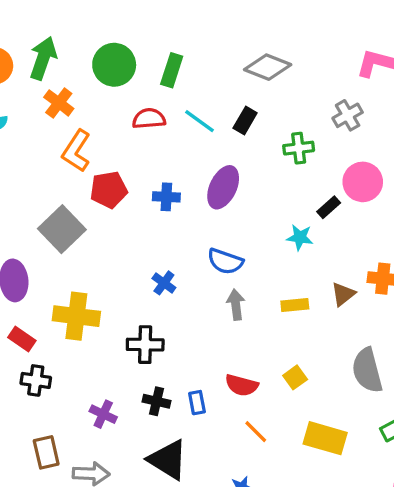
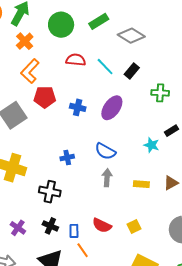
gray diamond: (268, 67) -> (131, 36), moved
green rectangle: (172, 70) -> (99, 21), moved, turned 30
blue cross: (164, 283) -> (67, 157), turned 32
orange line: (256, 432) -> (83, 250), moved

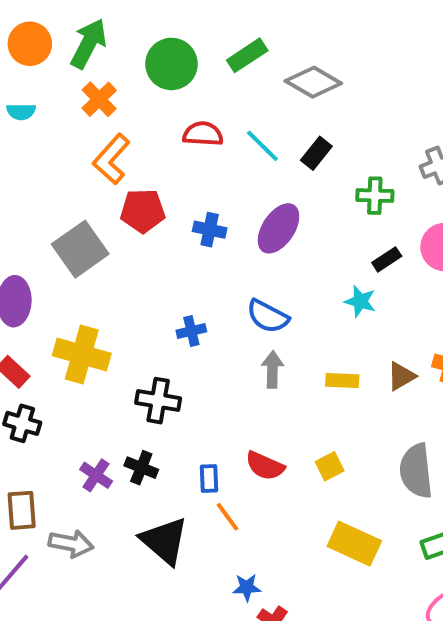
black rectangle: (171, 131) -> (387, 259), moved
black cross: (50, 226) -> (141, 468), moved

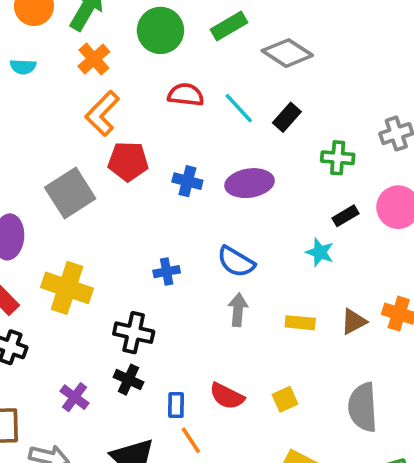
purple ellipse: (278, 228) -> (250, 183), turned 45
black cross: (141, 468) -> (128, 380), moved

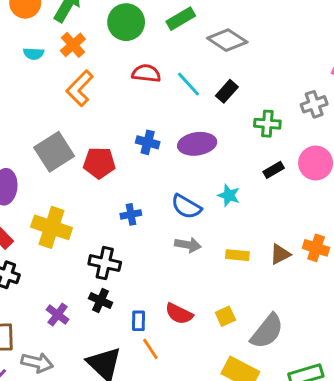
cyan semicircle: (23, 67) -> (34, 54), moved
red pentagon: (128, 161) -> (99, 163), moved
cyan star: (320, 252) -> (229, 195), moved
gray arrow: (238, 310) -> (188, 245), turned 95
gray semicircle: (363, 407) -> (267, 331), moved, turned -138

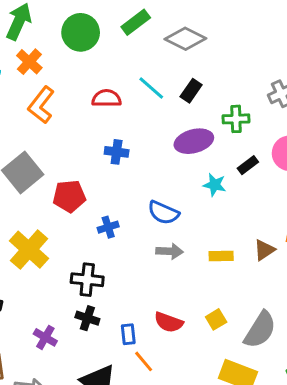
red semicircle: (146, 73) -> (107, 98), moved
purple ellipse: (197, 144) -> (194, 141), moved
red pentagon: (99, 163) -> (69, 196), moved
cyan star: (229, 195) -> (215, 185), moved
yellow cross: (52, 227) -> (29, 250), turned 30

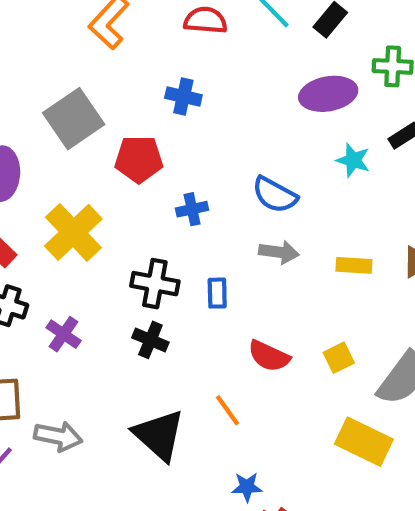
blue cross: (117, 152) -> (183, 97), moved
blue rectangle: (128, 334) -> (217, 293), moved
purple cross: (45, 337) -> (64, 334), moved

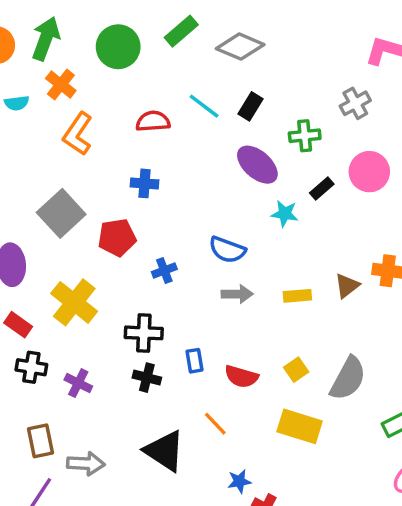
purple ellipse: (328, 94) -> (257, 165), turned 60
blue rectangle: (217, 293) -> (194, 361), moved
yellow rectangle: (364, 442) -> (300, 426), moved

